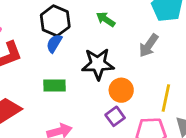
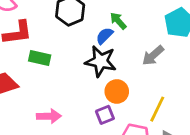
blue semicircle: (54, 43) -> (104, 36), moved
green rectangle: (55, 86) -> (40, 58), moved

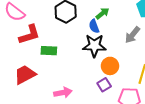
green arrow: (118, 21) -> (102, 13), turned 104
blue semicircle: (104, 36) -> (94, 26), turned -56

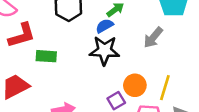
blue semicircle: (94, 26) -> (104, 26), turned 80
orange circle: (110, 66) -> (135, 85), moved

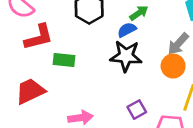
orange circle: (135, 85) -> (173, 66), moved

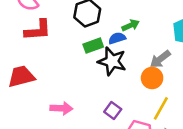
green rectangle: (64, 60) -> (93, 46), moved, turned -36
purple square: (137, 110) -> (113, 111), turned -35

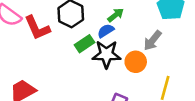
red L-shape: (38, 30) -> (37, 28), moved, turned 84
orange circle: (152, 78) -> (136, 62), moved

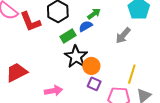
black star: (106, 54) -> (76, 57), moved, turned 30
orange circle: (136, 62) -> (91, 66), moved

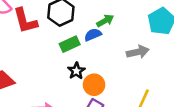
gray arrow: (123, 35) -> (138, 52), turned -150
black star: (76, 57) -> (76, 71), size x0.6

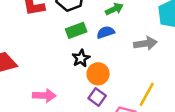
blue semicircle: (93, 35) -> (106, 32), moved

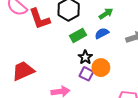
purple square: (97, 97) -> (86, 74), moved

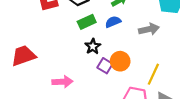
orange circle: (101, 68) -> (120, 61), moved
purple square: (86, 74) -> (105, 66), moved

